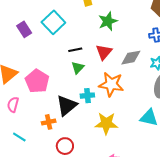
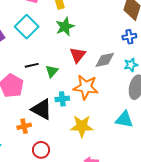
green star: (108, 21) -> (65, 27), moved
black line: (75, 50) -> (32, 65), moved
black triangle: (67, 105) -> (42, 109), turned -50

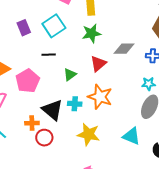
gray diamond: (105, 60) -> (124, 49), moved
black line: (32, 65) -> (49, 55), moved
red circle: (41, 150) -> (44, 138), moved

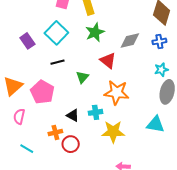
red triangle: (98, 64) -> (108, 61), turned -30
cyan cross: (75, 104) -> (96, 112), moved
black triangle: (52, 110) -> (73, 115), size x0.6

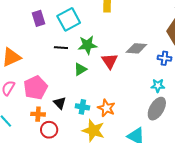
green star: (95, 32) -> (88, 45), moved
pink pentagon: (42, 92) -> (36, 88), moved
orange star: (117, 93) -> (106, 108), moved, size x0.7

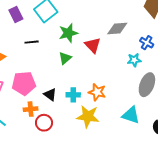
black line: (61, 48) -> (32, 42), moved
blue cross: (164, 58) -> (147, 43), moved, turned 32
cyan star: (158, 86) -> (134, 60), moved
pink pentagon: (36, 88) -> (24, 83), turned 30

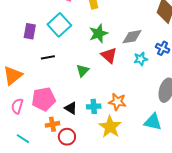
purple rectangle: (16, 15) -> (30, 31), turned 42
green star: (68, 33) -> (98, 33), moved
cyan star: (134, 60) -> (141, 59), moved
yellow star: (88, 116) -> (110, 127), turned 30

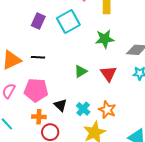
red triangle: (109, 55) -> (109, 74), moved
black line: (48, 57) -> (38, 57), moved
cyan cross: (94, 106) -> (83, 109), turned 32

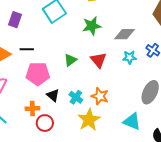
purple rectangle: (38, 21) -> (15, 20), moved
pink pentagon: (36, 90) -> (38, 74), moved

